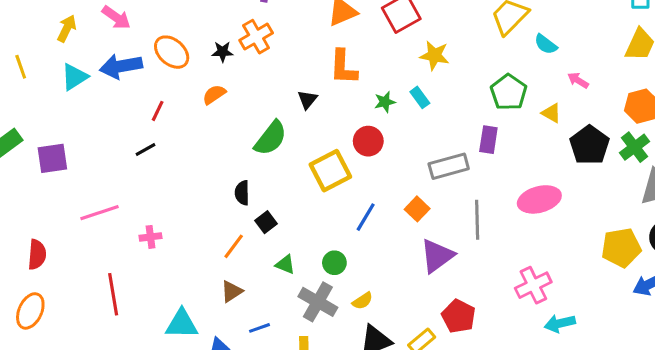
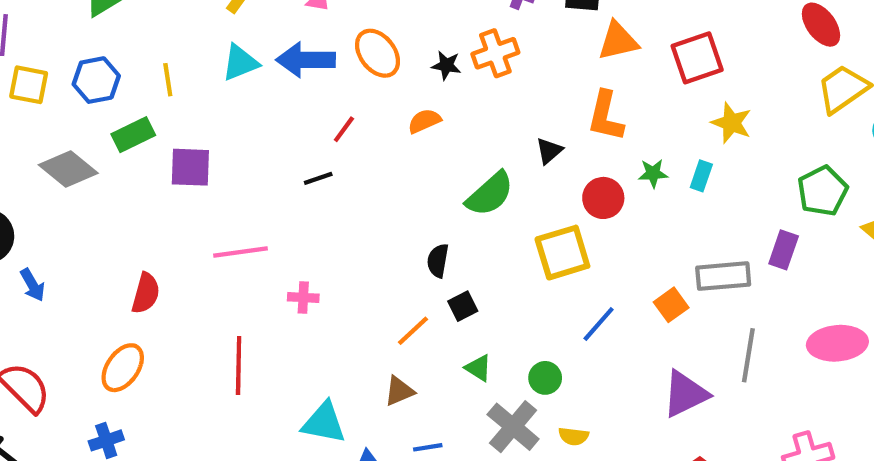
yellow line: (21, 67) -> (168, 80), moved
cyan rectangle: (420, 97) -> (701, 176), turned 45
red circle: (368, 141) -> (603, 198), moved
orange square: (417, 209) -> (671, 305), moved
yellow semicircle: (362, 301) -> (574, 436), turned 30

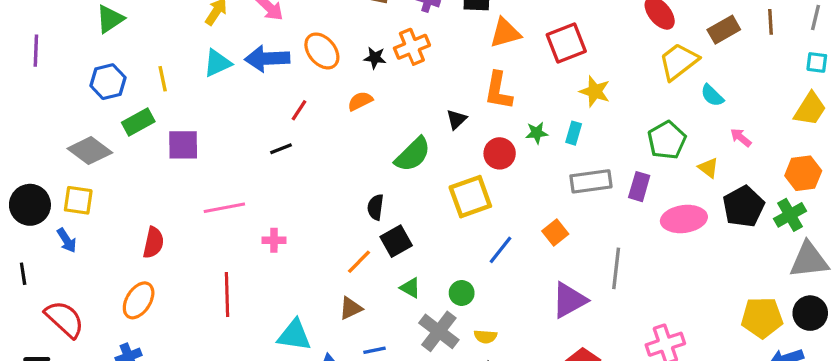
yellow square: (29, 85) -> (78, 200), moved
gray rectangle: (723, 276) -> (591, 181), moved
black square: (463, 306) -> (396, 241), size x1.4
pink ellipse: (837, 343) -> (684, 219), moved

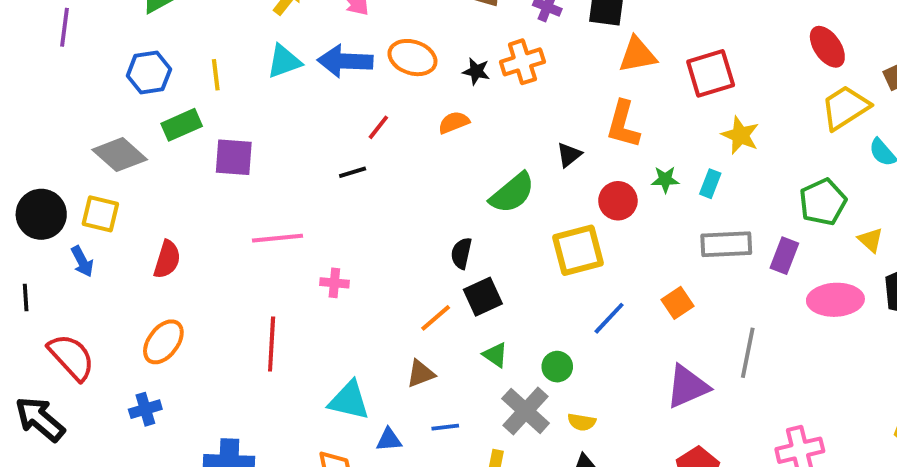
orange ellipse: (322, 51) -> (412, 58), turned -36
red semicircle: (153, 243) -> (167, 259), moved

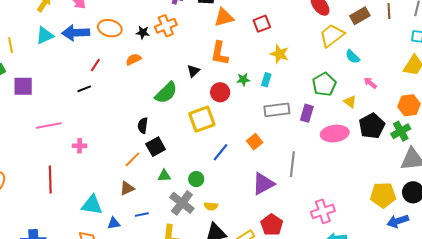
red square: (711, 73) -> (262, 24), size x0.7
green triangle: (495, 355) -> (164, 176), turned -32

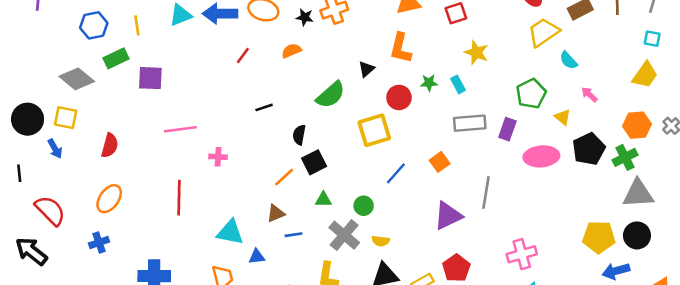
cyan rectangle: (266, 80) -> (458, 84), turned -48
black line: (84, 89) -> (264, 107), moved
blue line: (142, 214) -> (293, 235), moved

